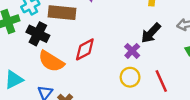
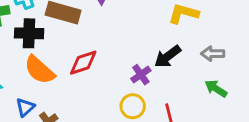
black cross: (38, 34) -> (29, 33), turned -35

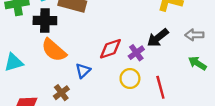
red diamond: (83, 63) -> (110, 49), moved
blue triangle: (25, 107) -> (83, 71), moved

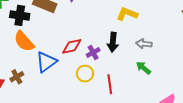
black arrow: (158, 38) -> (113, 42), turned -54
blue triangle: (83, 71) -> (46, 62), size x1.6
brown cross: (61, 93) -> (17, 77), moved

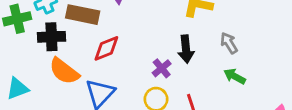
gray arrow: (144, 44) -> (229, 43), turned 63
red diamond: (72, 46) -> (106, 48), moved

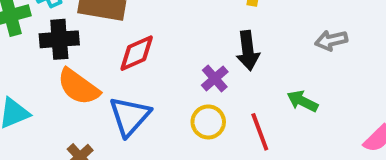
gray arrow: (229, 43) -> (331, 40), moved, turned -70
green arrow: (235, 76) -> (303, 101), moved

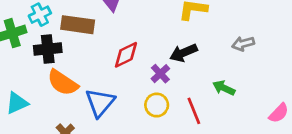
black arrow: (248, 51) -> (183, 53), turned 76
red diamond: (137, 53) -> (126, 55), moved

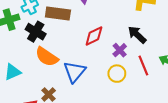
black cross: (48, 49) -> (36, 32), turned 36
black arrow: (183, 53) -> (137, 35), turned 66
red line: (194, 111) -> (143, 66), moved

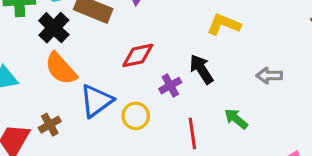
red line: (143, 66) -> (192, 133), moved
yellow circle: (117, 74) -> (136, 116), moved

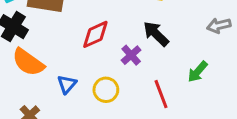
blue triangle: (96, 101) -> (67, 84), size x0.6
green arrow: (236, 119) -> (198, 72), turned -75

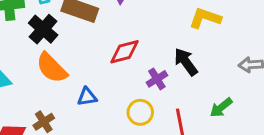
blue triangle: (67, 84) -> (87, 97), turned 30
yellow circle: (106, 90) -> (140, 112), moved

